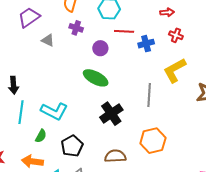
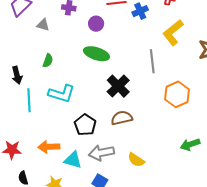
green semicircle: (41, 136) -> (48, 61), moved
orange hexagon: (153, 141) -> (177, 94), moved
brown semicircle: (115, 156) -> (122, 118), moved

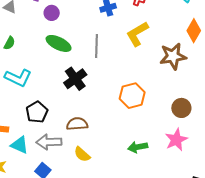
purple circle: (96, 24) -> (52, 13), moved
gray line: (152, 61) -> (96, 46), moved
brown semicircle: (122, 118) -> (77, 124), moved

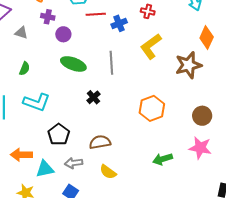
black cross: (75, 79) -> (93, 97), size x0.6
pink star: (176, 140) -> (200, 148), turned -30
gray arrow: (49, 142) -> (74, 163), size x0.7
cyan triangle: (20, 145) -> (45, 169), turned -30

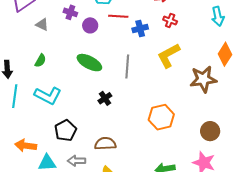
purple circle: (63, 34) -> (90, 25), moved

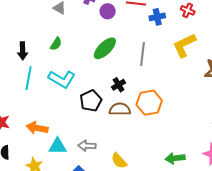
green ellipse: (89, 63) -> (105, 48), turned -75
orange hexagon: (161, 117) -> (149, 103), moved
black pentagon: (65, 130) -> (91, 101), moved
brown semicircle: (105, 144) -> (120, 109), moved

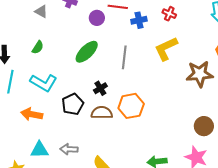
purple circle: (108, 11) -> (97, 18), moved
orange arrow: (37, 128) -> (32, 114), moved

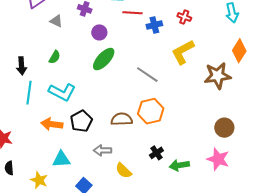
purple circle: (97, 18) -> (99, 32), moved
gray line: (124, 57) -> (147, 75), moved, turned -60
black cross: (100, 88) -> (156, 153), moved
black pentagon: (73, 104) -> (81, 121), moved
gray arrow: (69, 149) -> (102, 150), moved

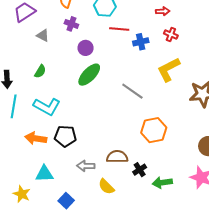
orange hexagon: (151, 111) -> (154, 130), moved
brown semicircle: (122, 119) -> (117, 157), moved
black pentagon: (81, 121) -> (65, 136), turned 30

